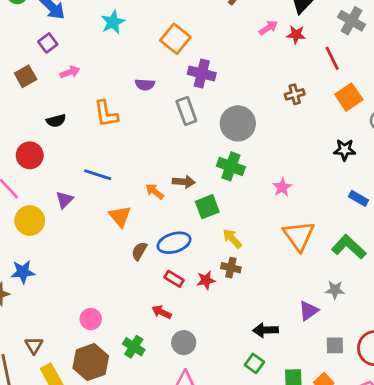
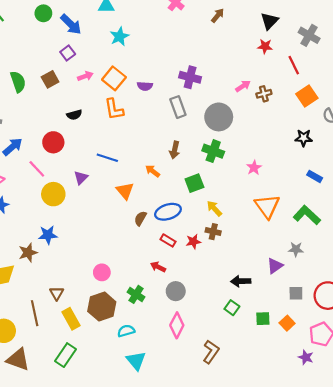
pink arrow: (268, 28) -> (243, 86), moved
orange square: (175, 39) -> (114, 78), moved
brown arrow: (184, 182) -> (175, 150), moved, turned 98

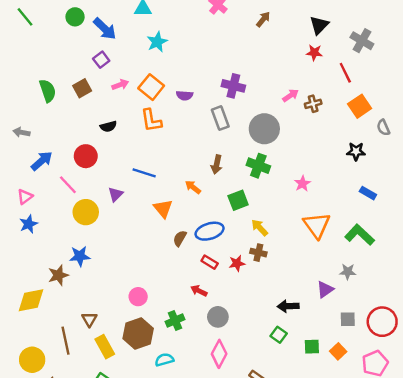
green cross: (136, 294) -> (175, 320), turned 35

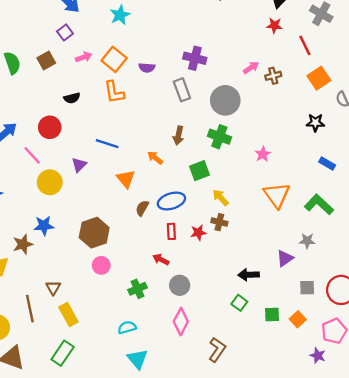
red rectangle: (210, 262) -> (171, 231), turned 56
brown hexagon: (138, 334) -> (94, 233), moved

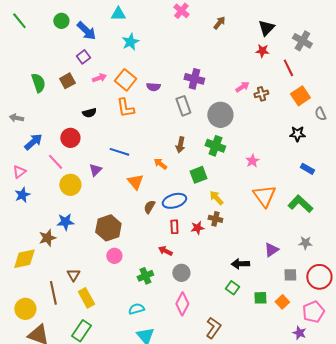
gray star: (307, 241) -> (305, 243), moved

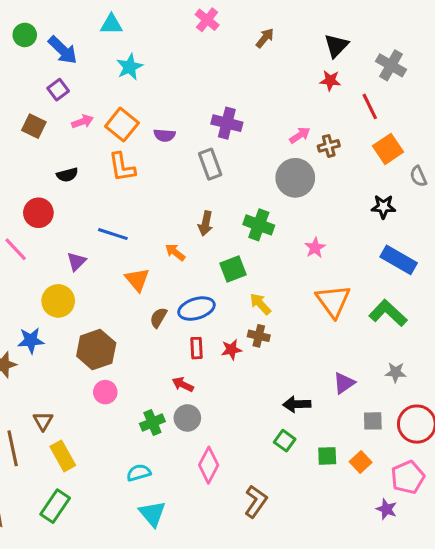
brown square: (67, 81) -> (34, 126), turned -35
gray circle: (220, 115) -> (295, 178), moved
blue rectangle: (307, 169) -> (399, 260), size x1.6
yellow circle: (70, 185) -> (58, 301), moved
gray circle: (181, 273) -> (187, 418), moved

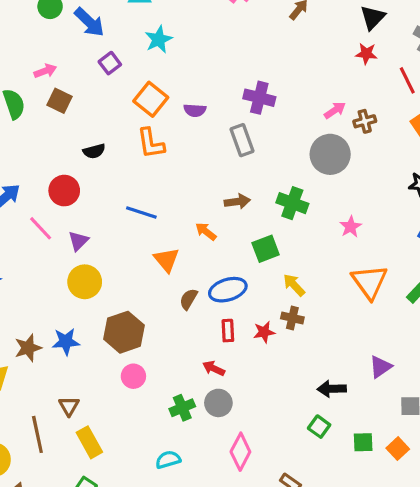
purple square: (58, 90) -> (110, 63), moved
pink arrow: (82, 122) -> (45, 71), moved
brown arrow: (206, 223) -> (237, 202), turned -110
purple triangle: (76, 261) -> (78, 241), moved
blue star: (31, 340) -> (66, 342), moved

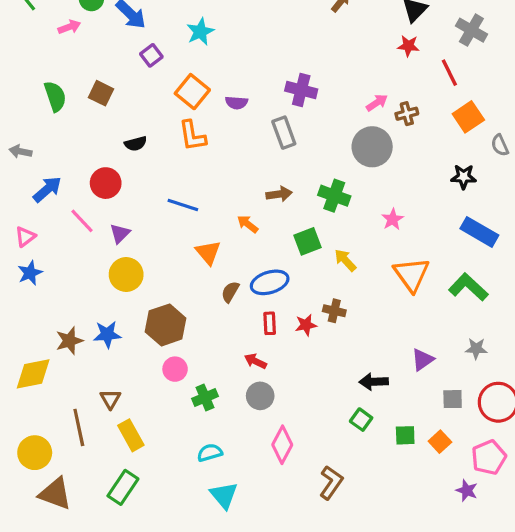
pink arrow: (45, 71) -> (69, 27), moved
yellow arrow: (294, 285) -> (345, 260), moved
green cross: (182, 408) -> (205, 397), moved

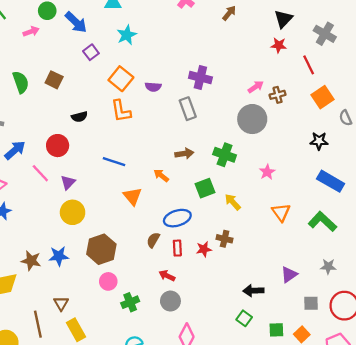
orange triangle: (412, 274) -> (281, 212), size x0.7
brown semicircle: (230, 292) -> (153, 240), moved
brown star: (69, 341) -> (31, 261), turned 30

